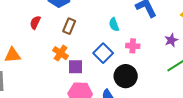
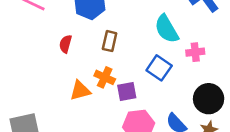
cyan semicircle: (114, 25) -> (167, 29), size x1.6
orange triangle: (13, 55) -> (80, 91), moved
black circle: (126, 76) -> (209, 99), moved

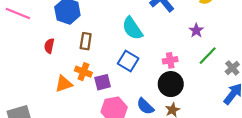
pink cross: (195, 52) -> (170, 60), moved

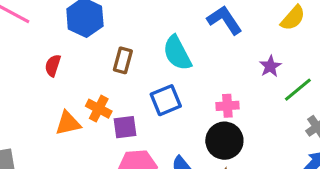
brown rectangle: (86, 41) -> (123, 60), moved
green line: (208, 56) -> (298, 90), moved
blue square: (128, 61) -> (166, 100), turned 30

